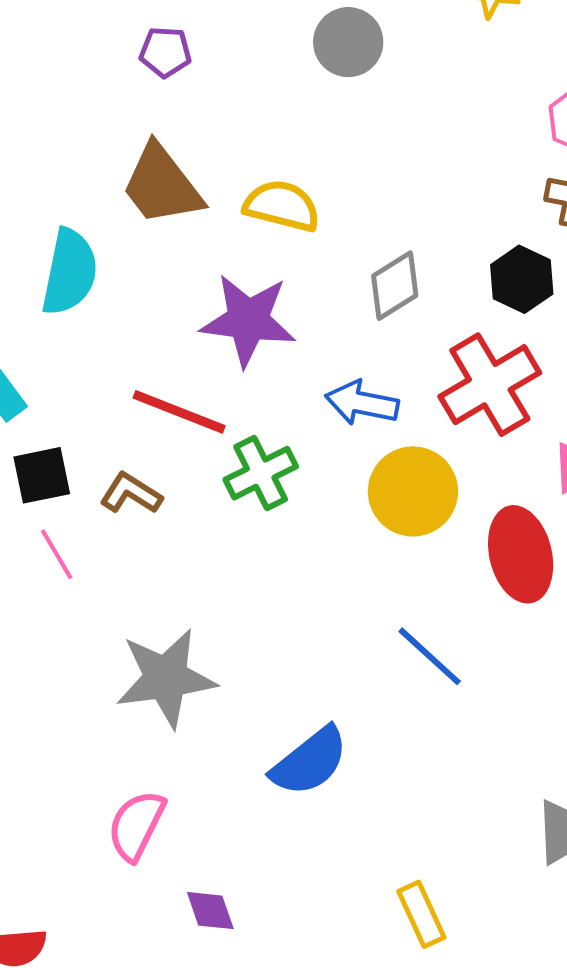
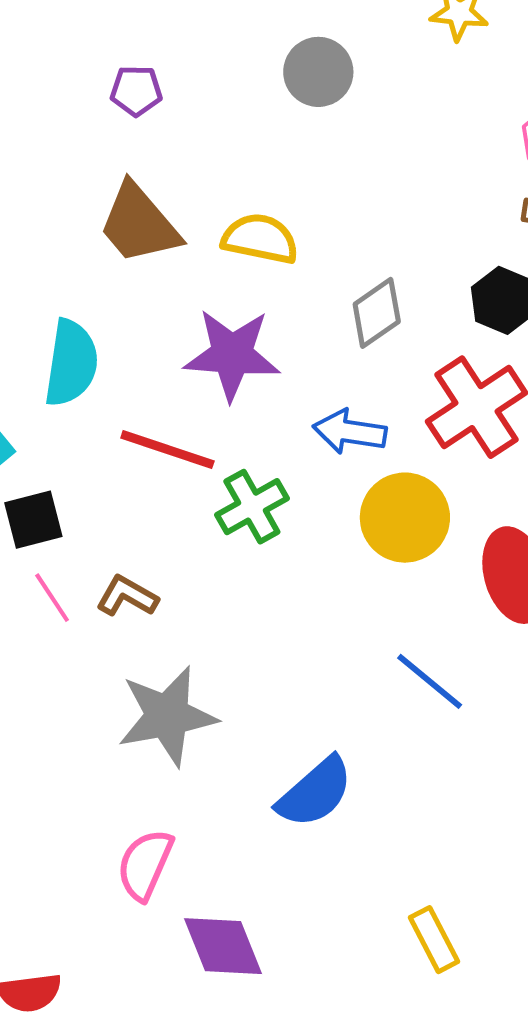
cyan semicircle: (70, 272) -> (71, 363), moved
brown L-shape: (131, 493) -> (127, 596), moved
purple diamond: (210, 911) -> (223, 946), size x1.6

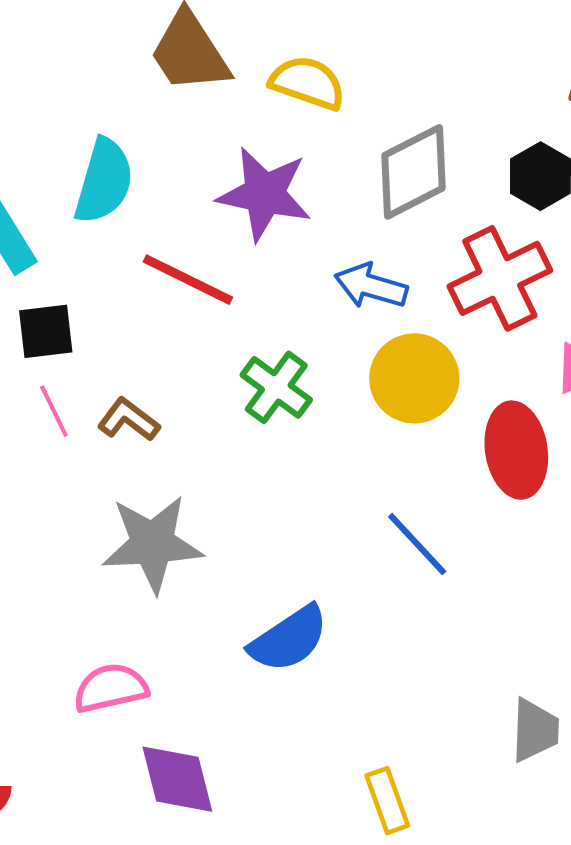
gray diamond: (377, 313) -> (413, 172), size x1.4
green cross: (252, 507) -> (276, 387), moved, turned -32
pink semicircle: (145, 865) -> (111, 688), turned 46

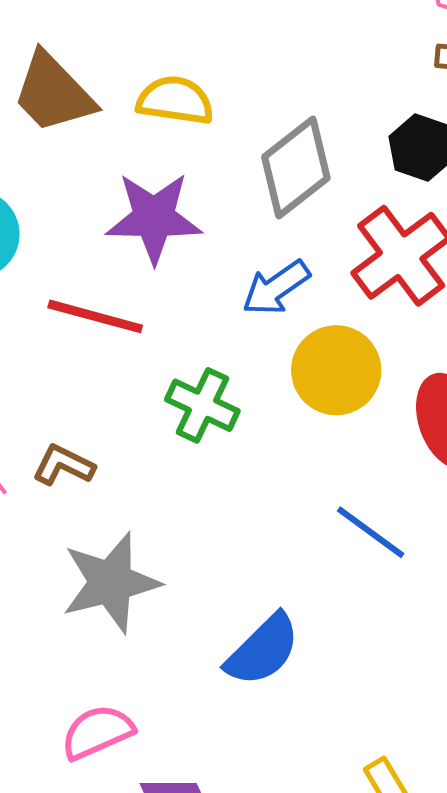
blue arrow: (371, 286) -> (276, 288), turned -40

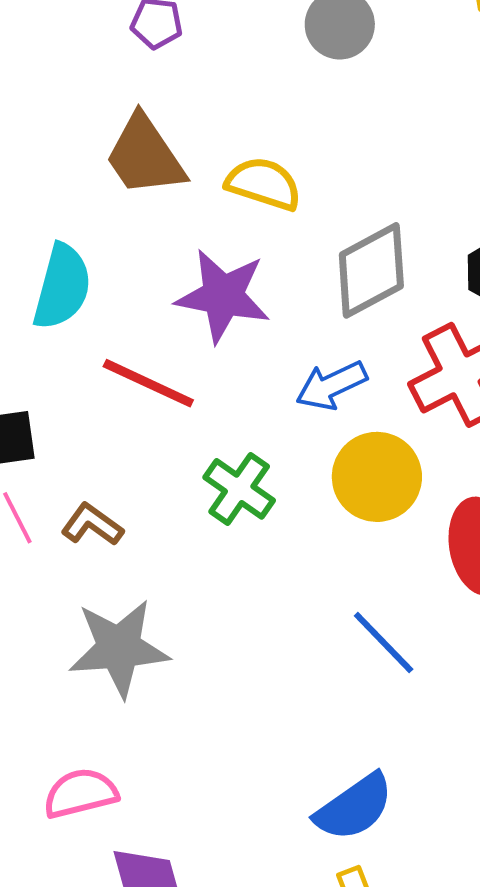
blue semicircle: (263, 650) -> (354, 807), moved

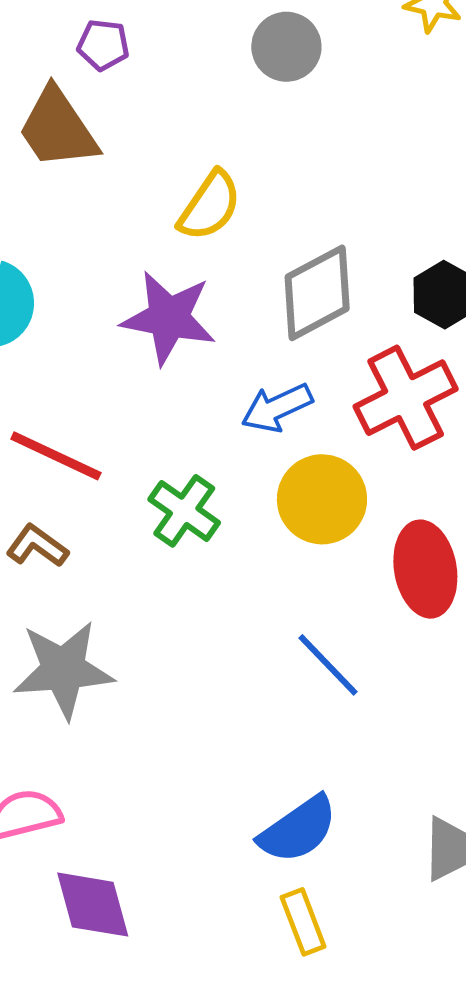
brown trapezoid: (145, 156) -> (58, 128), moved
yellow semicircle: (264, 184) -> (210, 206), turned 106
red line: (148, 383) -> (56, 456), moved

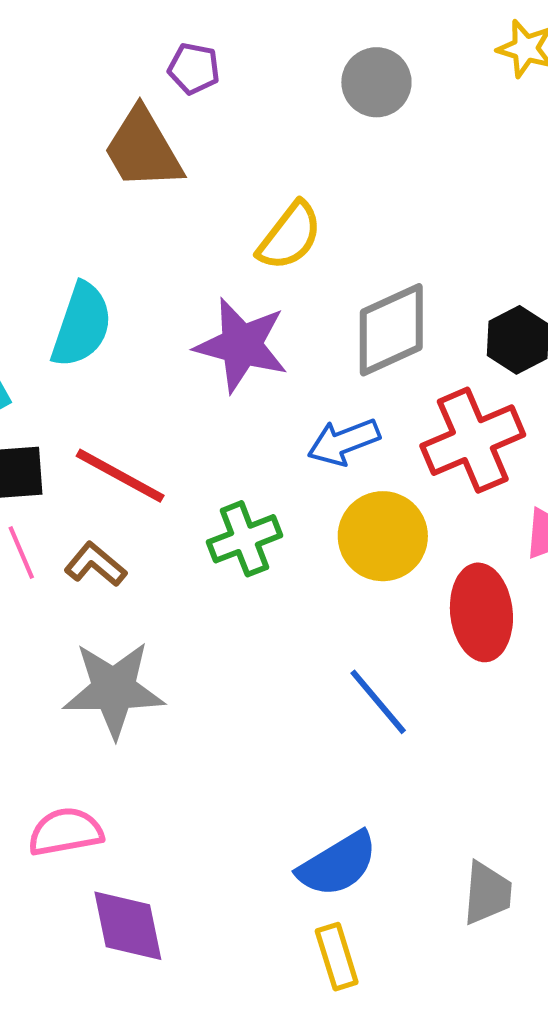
green cross: (184, 511) -> (244, 539), turned 30

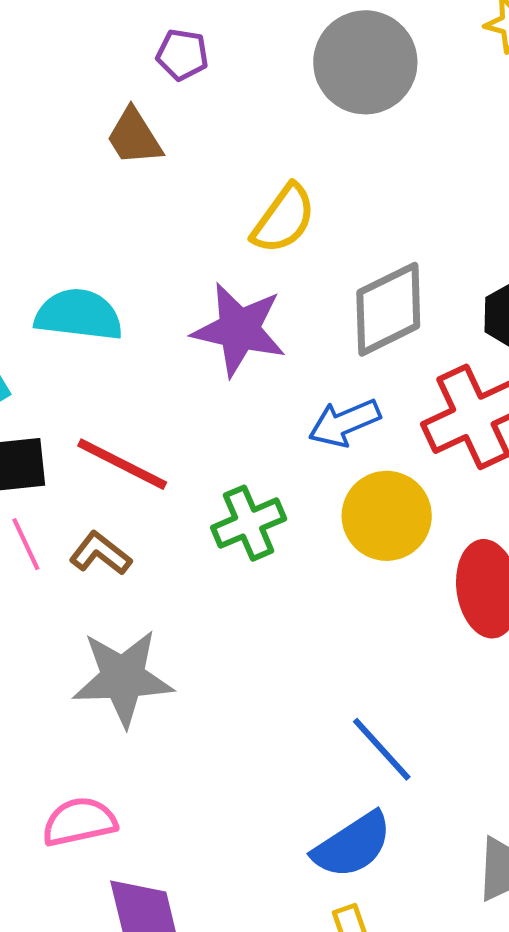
gray circle: (376, 82) -> (365, 62), size x1.5
brown trapezoid: (143, 149) -> (134, 137), size x0.7
cyan semicircle: (82, 325) -> (79, 315), turned -100
blue line: (378, 702) -> (382, 749), moved

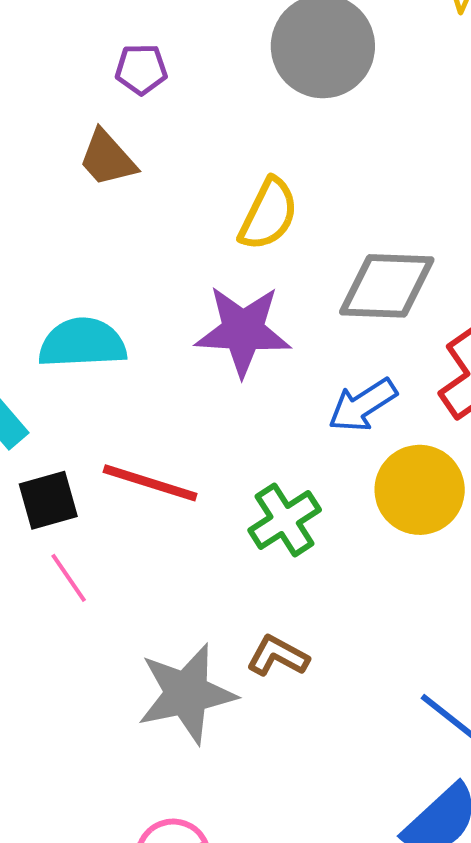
gray diamond: (388, 309) -> (387, 286), turned 38
brown L-shape: (100, 554) -> (278, 656), moved

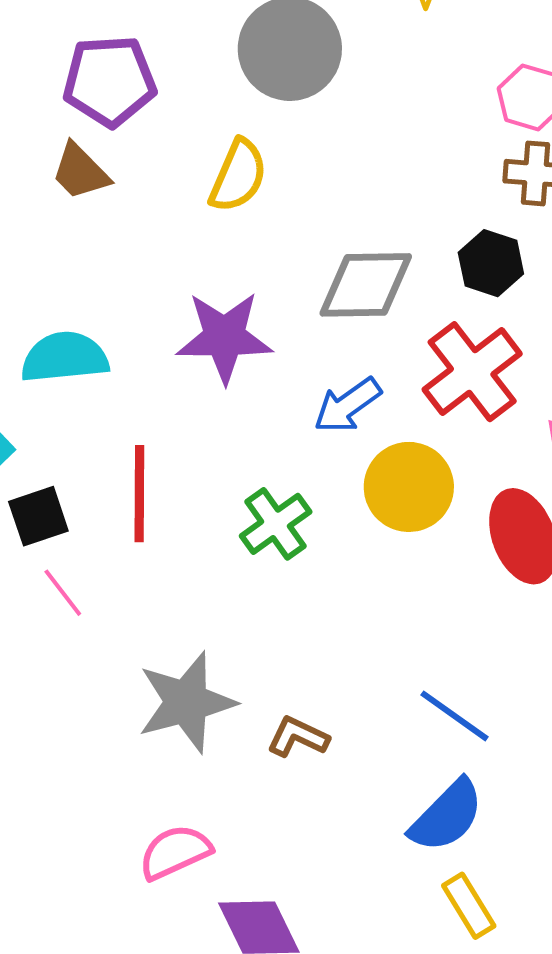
purple pentagon: (141, 69) -> (110, 81), size x1.8
yellow semicircle: (268, 214) -> (238, 176), moved
red line: (150, 483) -> (139, 494), turned 76
brown L-shape: (278, 656) -> (298, 737), moved

